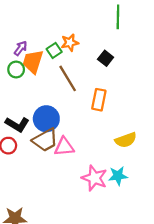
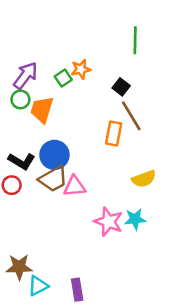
purple arrow: (21, 48) -> (25, 76), size x1.6
orange trapezoid: (33, 62) -> (42, 110), moved
brown line: (68, 78) -> (131, 116), moved

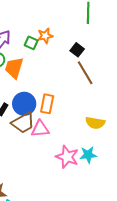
green square: (63, 78) -> (31, 43), turned -32
orange rectangle: (114, 133) -> (47, 104), moved
yellow semicircle: (144, 179) -> (95, 123), turned 30

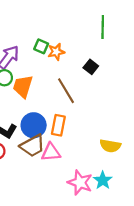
green square: (31, 43) -> (41, 46), moved
brown line: (85, 73) -> (66, 91), moved
cyan star: (88, 155) -> (103, 180), turned -30

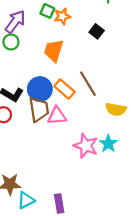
orange trapezoid: (23, 86) -> (54, 51), moved
brown line: (66, 91) -> (88, 84), moved
orange rectangle: (58, 125) -> (64, 89), turned -60
brown trapezoid: (32, 146) -> (39, 109), turned -70

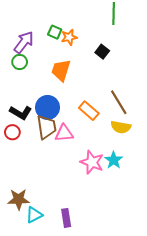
brown line: (88, 84) -> (119, 102), moved
orange rectangle: (64, 89) -> (89, 111), moved

